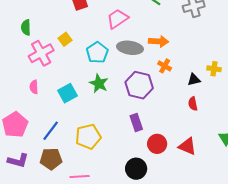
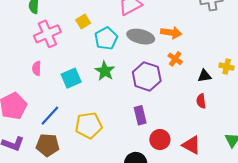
yellow square: (65, 39) -> (83, 21), moved

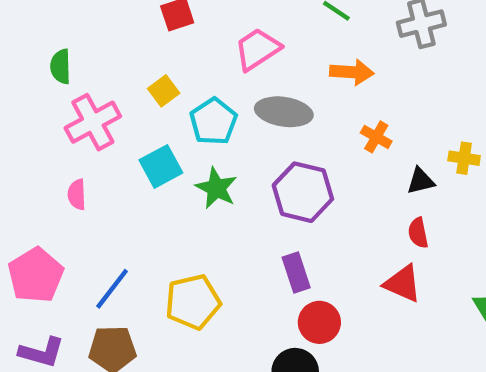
orange arrow: (171, 33) -> (352, 72), moved
orange cross: (175, 59) -> (376, 137), moved
cyan square: (71, 78) -> (161, 166), moved
red circle: (160, 140) -> (319, 322), moved
red triangle: (191, 145) -> (403, 284), moved

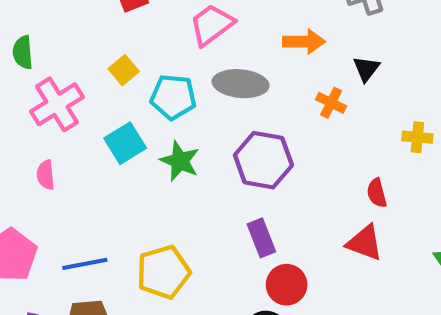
cyan pentagon: (213, 121) -> (173, 97), turned -30
yellow cross: (464, 158) -> (417, 137), moved
black triangle: (421, 181) -> (366, 69), moved, turned -36
blue line: (112, 289) -> (85, 264), turned 45

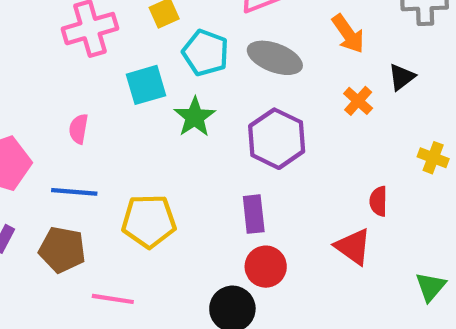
orange arrow: (304, 42) -> (348, 34), turned 39
pink semicircle: (46, 175) -> (79, 129), moved

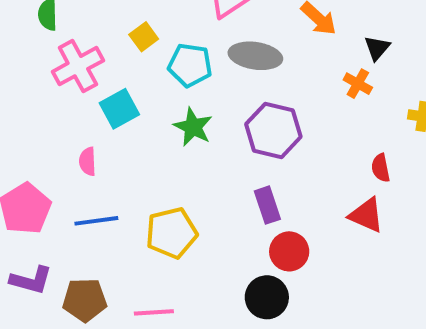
cyan square: (146, 85) -> (119, 109), moved
orange cross: (358, 101) -> (358, 84), moved
brown pentagon: (62, 250) -> (85, 300), moved

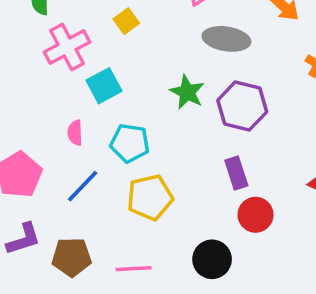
cyan pentagon: (190, 65) -> (130, 143), moved
green star: (193, 127) -> (187, 92), moved
blue line: (96, 221) -> (83, 186), turned -39
purple L-shape: (31, 280) -> (24, 239), turned -33
black circle: (267, 297) -> (212, 259), moved

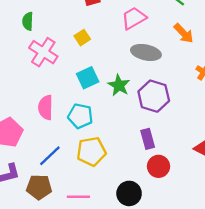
pink cross: (67, 47) -> (43, 52), turned -32
cyan square: (104, 86) -> (88, 78), moved
pink semicircle: (75, 133) -> (46, 107), size x1.5
blue line: (83, 186) -> (50, 156), moved

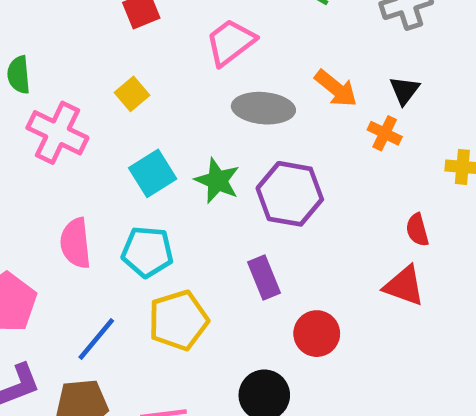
orange arrow: (184, 33) -> (336, 88), moved
purple rectangle: (148, 139) -> (264, 278), moved

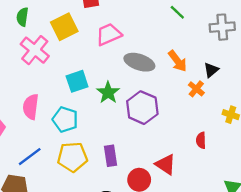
pink trapezoid: (231, 42) -> (109, 34), moved
yellow square: (132, 94) -> (64, 27), moved, size x1.6
purple rectangle: (264, 278) -> (111, 156), moved
red triangle: (404, 286) -> (166, 164), moved

